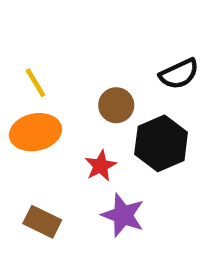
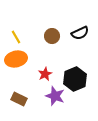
brown circle: (116, 105) -> (52, 36), moved
black hexagon: (161, 143) -> (75, 79), moved

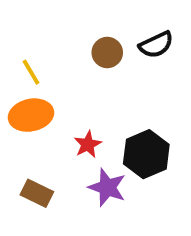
black semicircle: (80, 33) -> (156, 45), moved
brown circle: (52, 36) -> (107, 53), moved

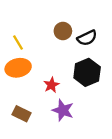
black semicircle: (156, 45) -> (87, 38), moved
black hexagon: (146, 154) -> (87, 72), moved

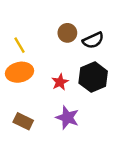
red star: (51, 85) -> (60, 82), moved

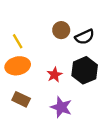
brown rectangle: (23, 121) -> (21, 99), moved

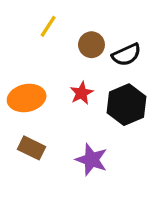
yellow line: (18, 41) -> (48, 26), moved, turned 64
red star: (54, 75) -> (82, 93), moved

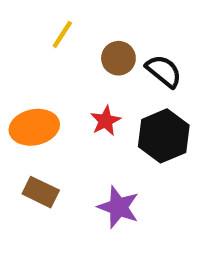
black semicircle: (126, 55) -> (164, 71), turned -116

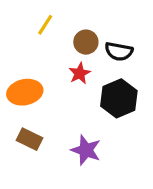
black semicircle: (164, 71) -> (119, 51), turned 152
red star: (106, 121) -> (80, 73), moved

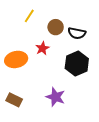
red star: (80, 73) -> (42, 48), moved
brown rectangle: (30, 139) -> (14, 100), moved

